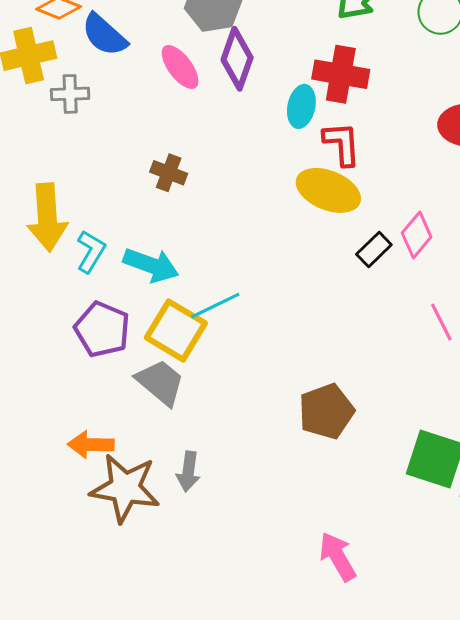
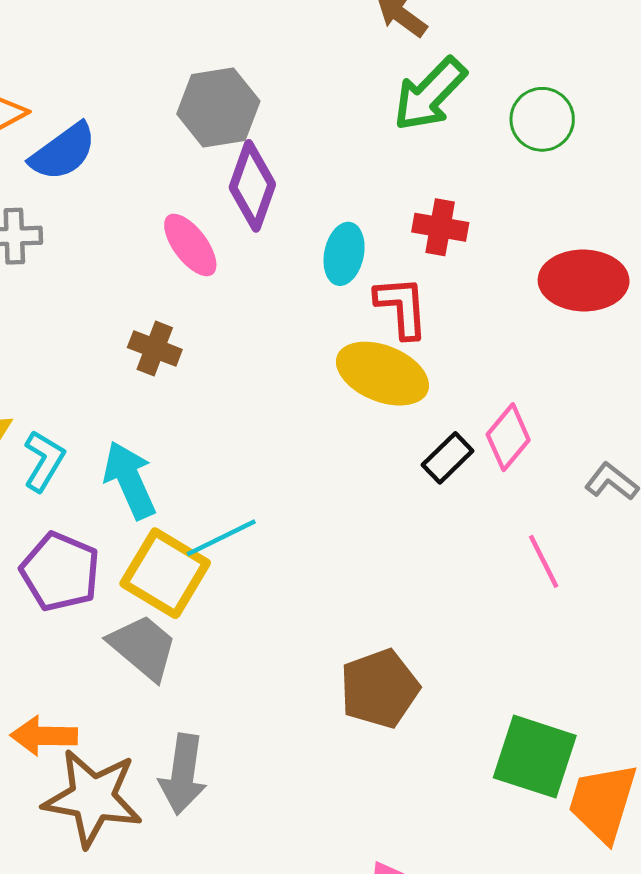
blue semicircle: (104, 35) -> (63, 152), turned -78
pink ellipse: (180, 67) -> (190, 245), moved
red cross: (341, 74) -> (440, 227), moved, size x0.7
cyan arrow: (151, 265) -> (130, 480), turned -134
gray arrow: (188, 472) -> (183, 774), size x1.4

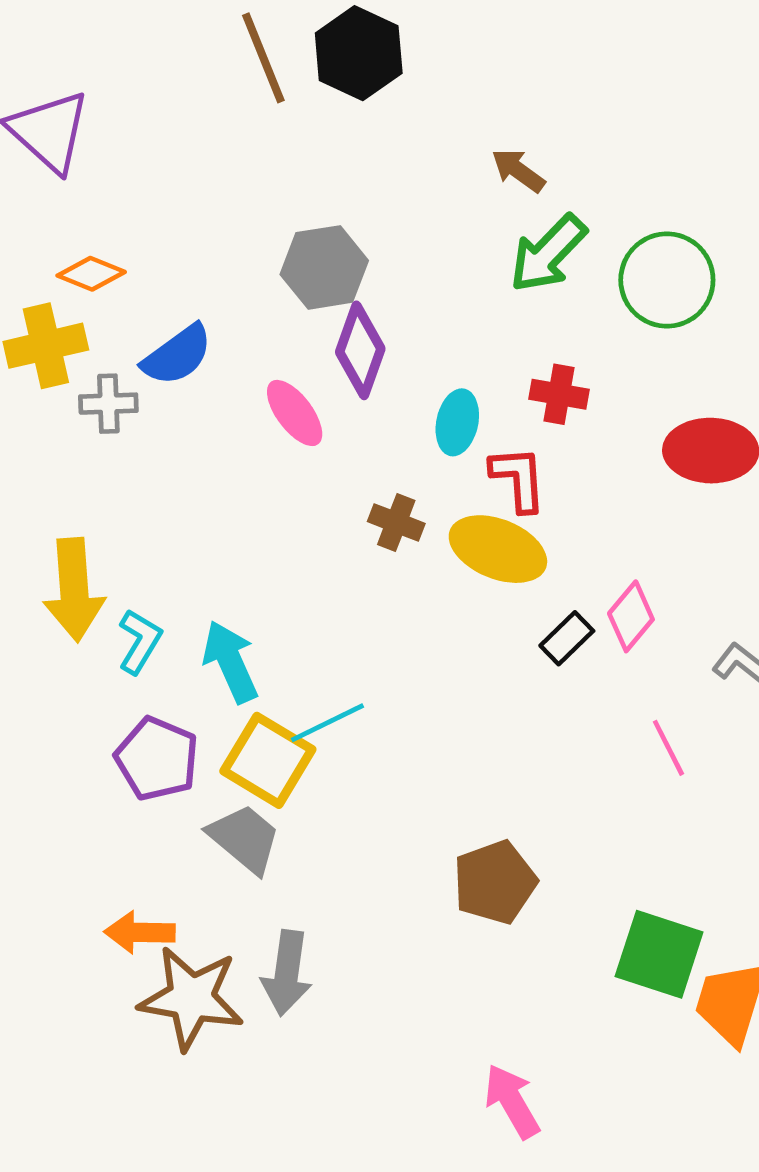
green circle: (542, 119) -> (667, 280), size x1.4
blue semicircle: (63, 152) -> (177, 355), moved
brown cross: (155, 348) -> (396, 522), moved

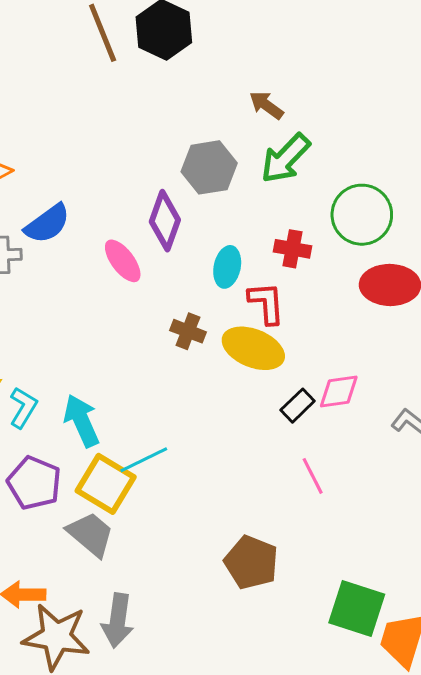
gray hexagon: (324, 267) -> (209, 167), moved
green circle: (667, 280) -> (362, 215), moved
pink diamond: (631, 616) -> (339, 391), turned 42
pink line: (668, 748) -> (313, 476), moved
brown pentagon: (495, 882) -> (251, 562), turned -30

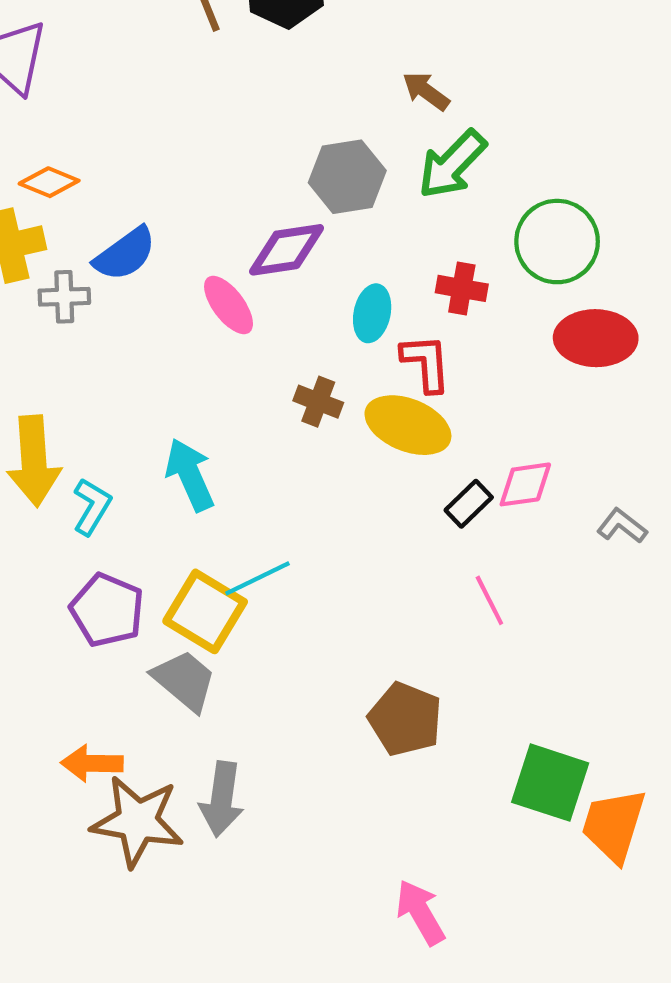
purple diamond: (165, 221) -> (286, 250), turned 62
cyan arrow: (81, 421) -> (190, 475), moved

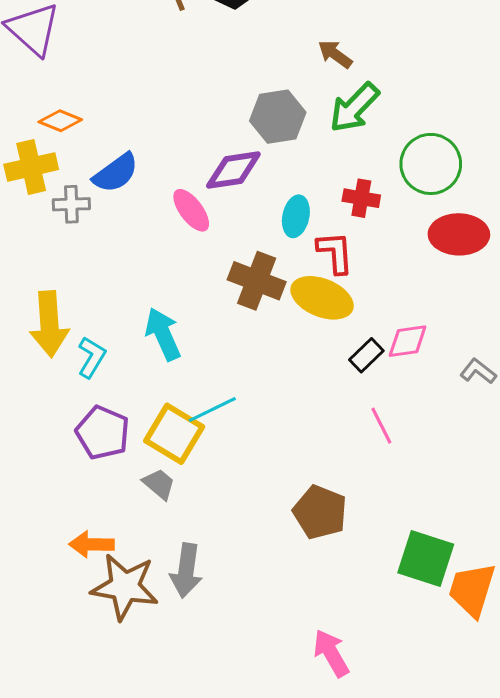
brown cross: (318, 402) -> (257, 281), size x1.6
gray trapezoid: (184, 680) -> (159, 484), size x0.7

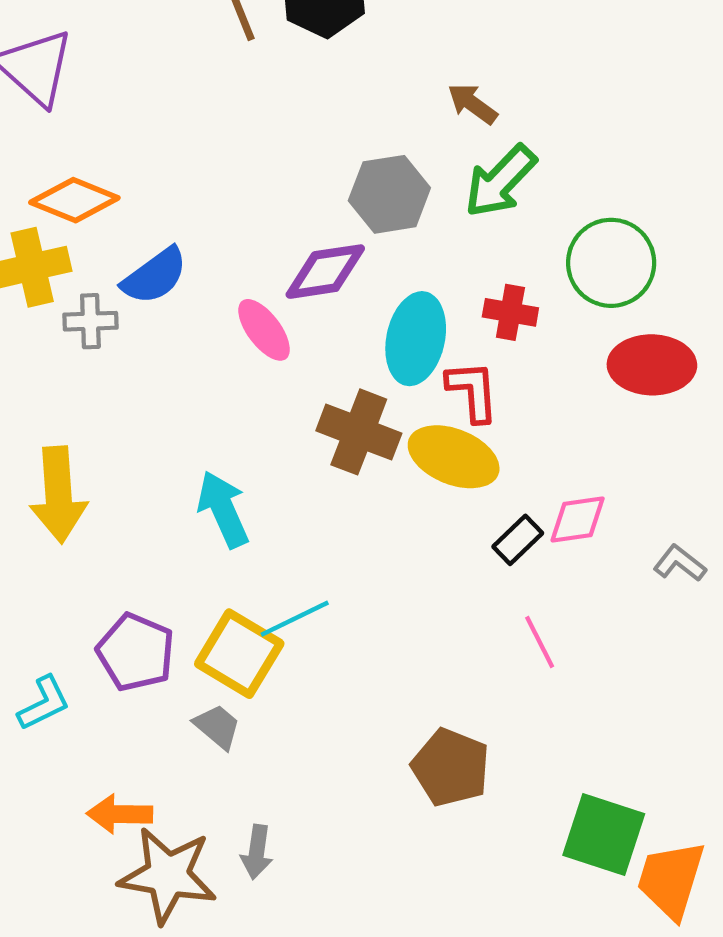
orange diamond: (60, 121) -> (74, 200), size x1.4
cyan ellipse: (296, 216) -> (416, 339), size x1.5
cyan L-shape: (92, 357) -> (44, 703), moved, turned 33
gray arrow: (186, 571) -> (257, 852), size x0.7

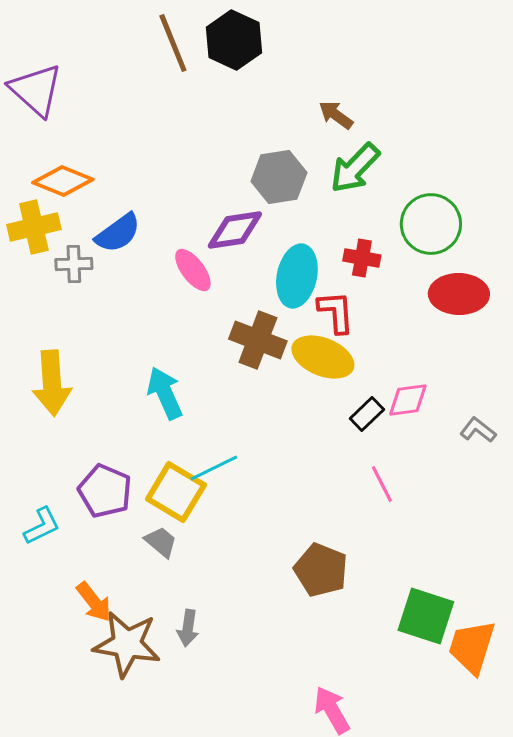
orange arrow: (120, 814) -> (94, 602), turned -129

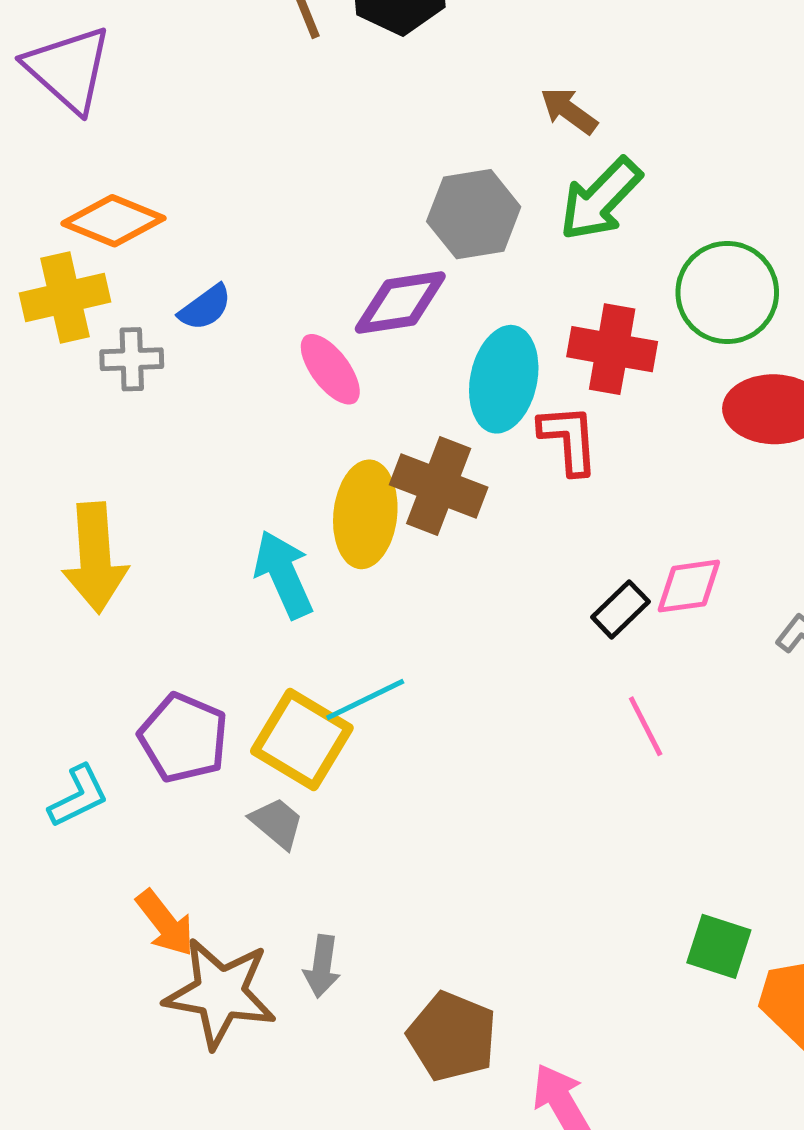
blue semicircle: (118, 233) -> (205, 308), size x0.7
red cross: (362, 258) -> (612, 349), size x1.4
yellow ellipse: (323, 357) -> (365, 514), moved, turned 74
brown pentagon: (321, 570) -> (452, 1036), moved
green square: (426, 616) -> (719, 946), size x0.7

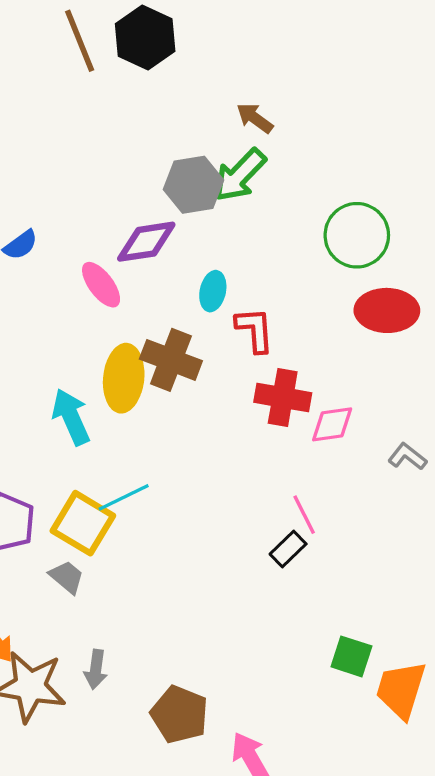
green arrow: (600, 199) -> (240, 175), moved
red cross: (612, 349) -> (283, 397), moved
cyan ellipse: (504, 379) -> (213, 291), size x0.6
black rectangle: (620, 609) -> (288, 549), moved

